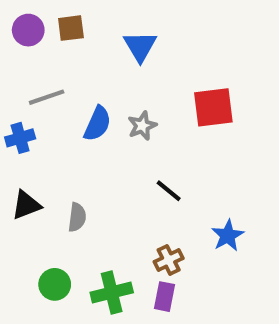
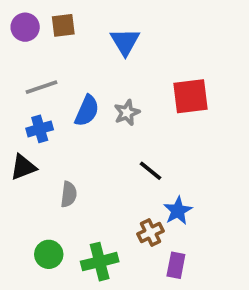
blue cross: (20, 138) -> (40, 129), moved
black triangle: (26, 205) -> (23, 167), moved
blue star: (228, 236) -> (178, 211), moved
purple rectangle: (165, 297) -> (176, 265), moved

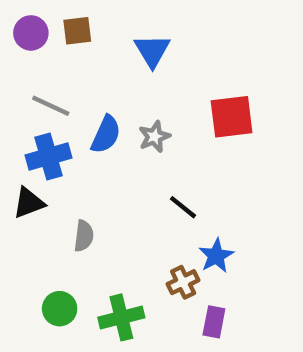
gray line: (41, 87) -> (51, 106), turned 44
blue cross: (40, 129) -> (49, 156), size x1.4

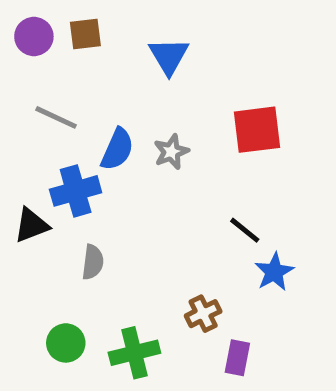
blue cross: (49, 156) -> (76, 191), moved
black line: (183, 207) -> (245, 230), moved
blue star: (216, 256) -> (274, 272), moved

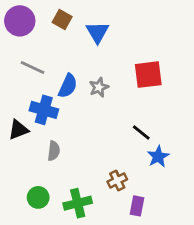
brown square: (85, 34) -> (62, 20), moved, turned 36
purple circle: (34, 36) -> (20, 21), size x1.4
blue cross: (76, 191) -> (44, 110), turned 32

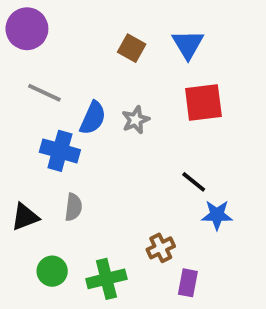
brown square: (62, 20) -> (132, 48), moved
blue triangle: (97, 32) -> (188, 44), moved
black triangle: (18, 130) -> (25, 217), moved
blue star: (158, 156) -> (217, 215), turned 30

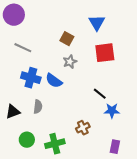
brown square: (132, 48) -> (67, 39), moved
blue semicircle: (93, 118) -> (54, 81), moved, turned 102
purple rectangle: (188, 283) -> (115, 147), moved

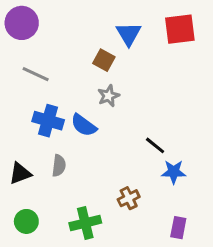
blue triangle: (97, 23) -> (129, 34), moved
red square: (105, 53) -> (180, 29), moved
green circle: (27, 140) -> (26, 221), moved

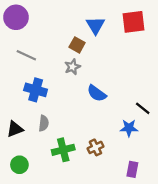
gray star: (109, 96) -> (72, 67), moved
blue semicircle: (84, 125) -> (97, 93), moved
black line: (155, 145) -> (143, 108), moved
green cross: (85, 223) -> (63, 150), moved

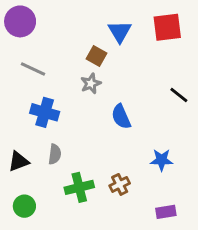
blue semicircle: (97, 93) -> (121, 117), turned 30
black line: (143, 108) -> (179, 95), moved
purple rectangle: (132, 169) -> (166, 212), turned 70

